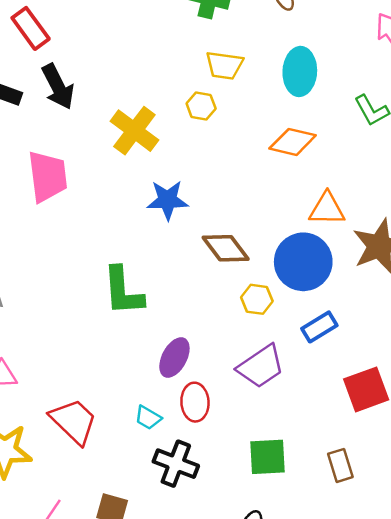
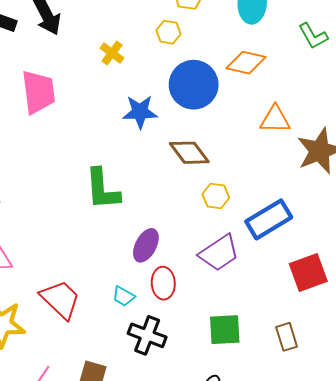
yellow cross: (134, 131) -> (112, 53), size x0.6
blue circle: (303, 262) -> (194, 85), moved
blue rectangle: (319, 327) -> (269, 219), size x1.5

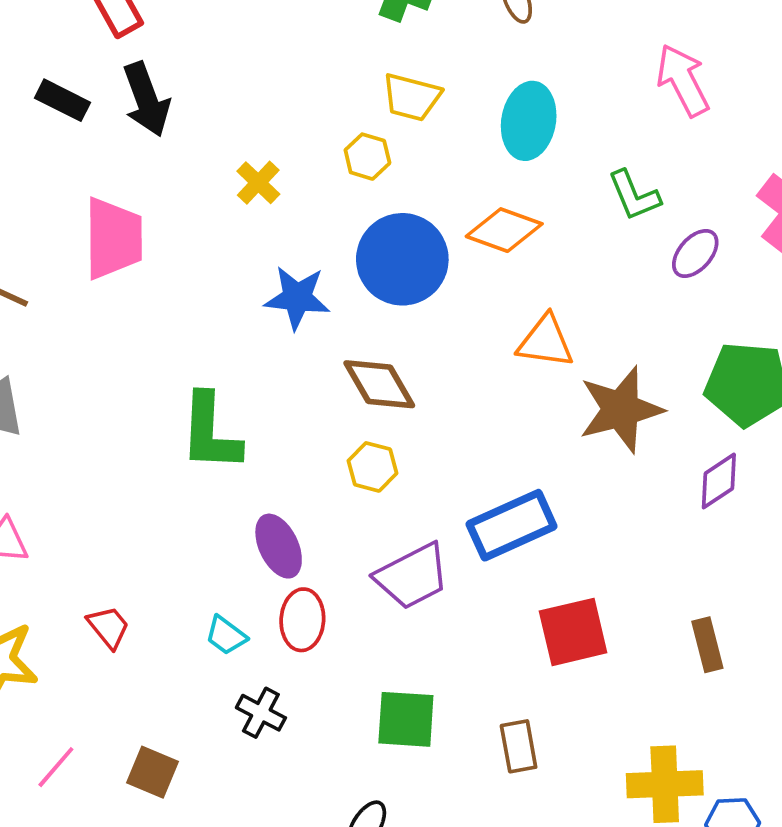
yellow hexagon: (216, 196) -> (372, 467), moved
purple ellipse: (146, 245) -> (279, 546), turned -60
red trapezoid: (60, 299) -> (108, 627), size x0.6
black cross: (147, 335) -> (261, 713), size x0.7

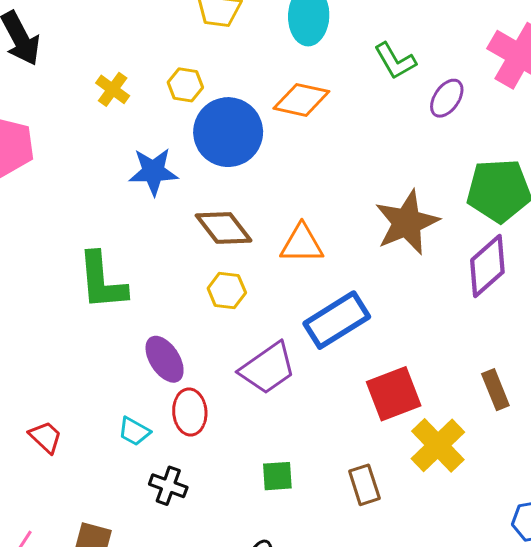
yellow hexagon: (367, 157) -> (185, 85), moved
orange triangle: (545, 342) -> (302, 244), moved
purple diamond: (719, 481) -> (487, 266), size x1.4
green square: (406, 719) -> (277, 476), size x0.7
yellow cross: (665, 784) -> (438, 445), moved, turned -34

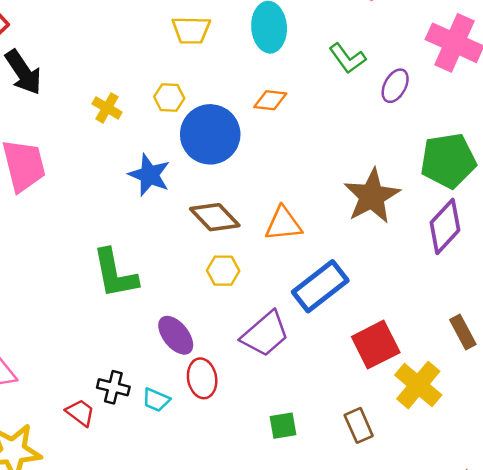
orange diamond: (301, 100) -> (270, 100), size x0.7
blue star: (153, 172) -> (149, 175), turned 30
black cross: (168, 486) -> (113, 387), moved

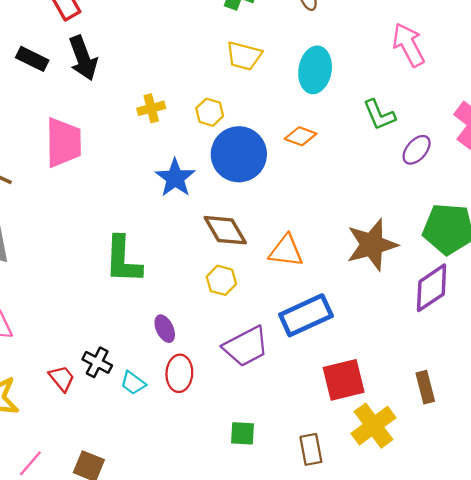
yellow cross: (107, 108) -> (151, 108), turned 32
purple ellipse: (176, 335) -> (165, 329), size x0.7

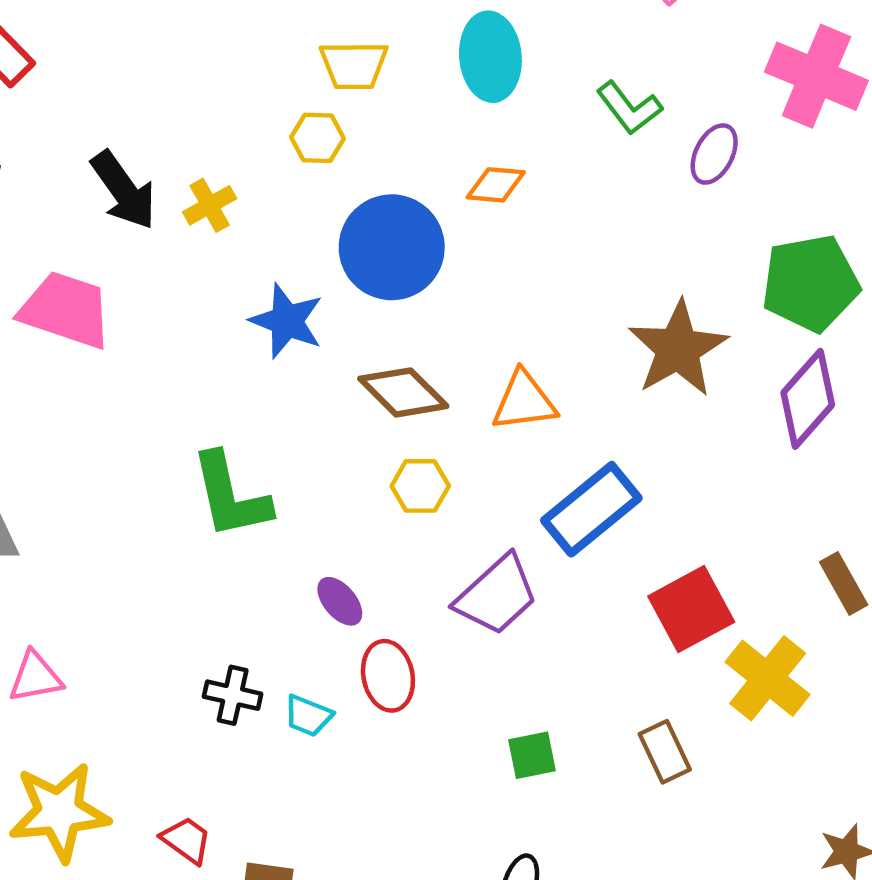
black arrow: (83, 58) -> (124, 190), moved
yellow hexagon: (210, 112) -> (317, 138), moved
pink trapezoid: (64, 143) -> (66, 310), turned -56
red trapezoid: (62, 378) -> (186, 840), moved

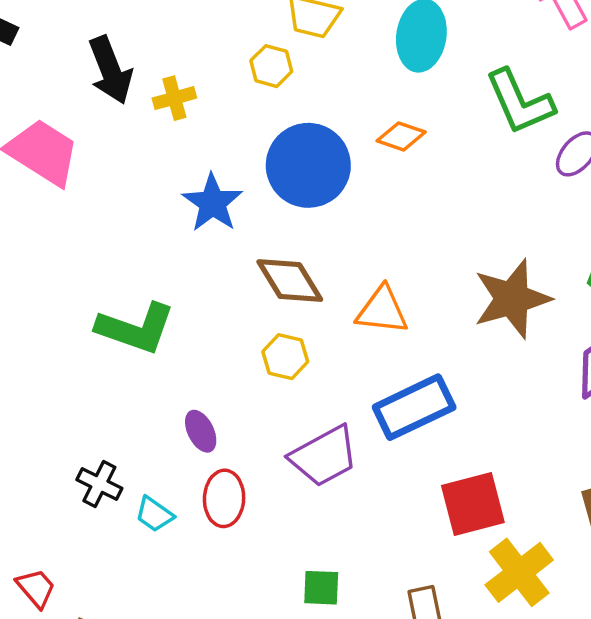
green L-shape: (629, 108) -> (520, 102), size x1.4
green L-shape: (231, 496) -> (136, 328), turned -72

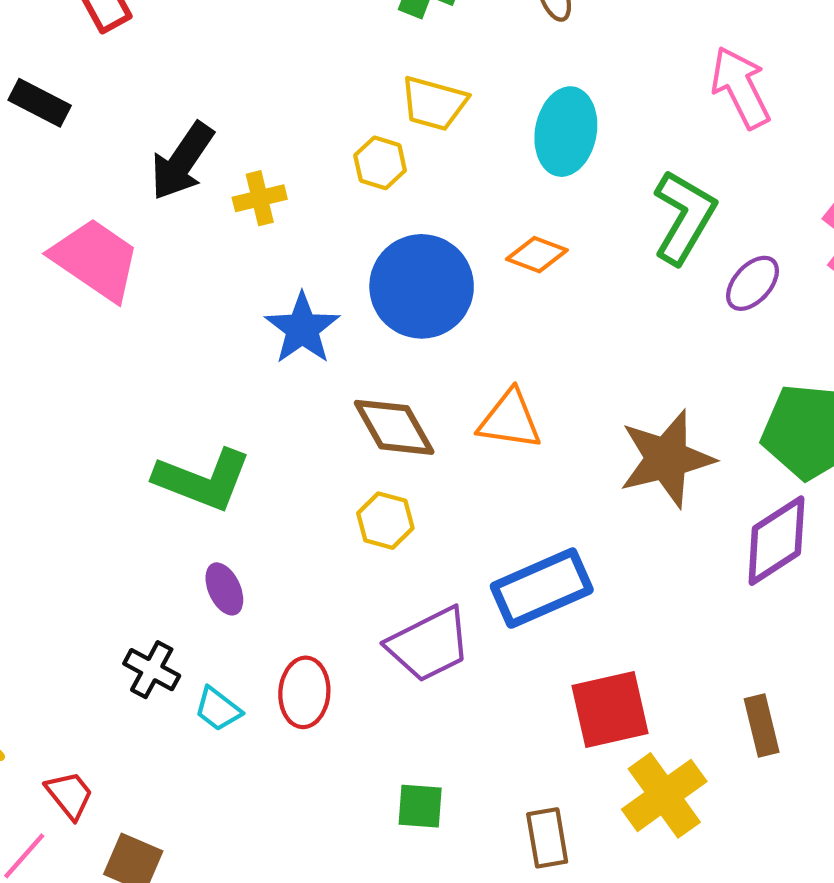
black arrow: (110, 70) -> (182, 161), turned 54
green L-shape: (520, 102) -> (684, 217), turned -128
orange triangle: (382, 310) -> (510, 420), moved
purple ellipse: (201, 431) -> (224, 589), moved

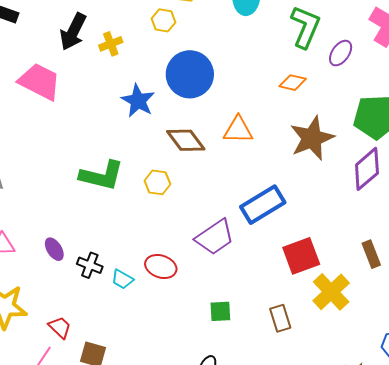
orange diamond: (537, 255) -> (293, 83), moved
yellow hexagon: (385, 521) -> (157, 182), moved
purple ellipse: (224, 589) -> (54, 249), moved
red ellipse: (304, 692) -> (161, 267), turned -68

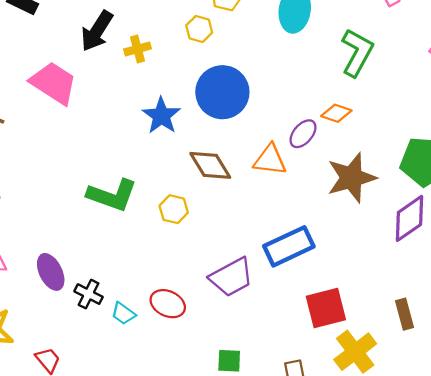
purple ellipse: (341, 53) -> (303, 134), moved
purple ellipse: (54, 249) -> (51, 272), size x1.4

